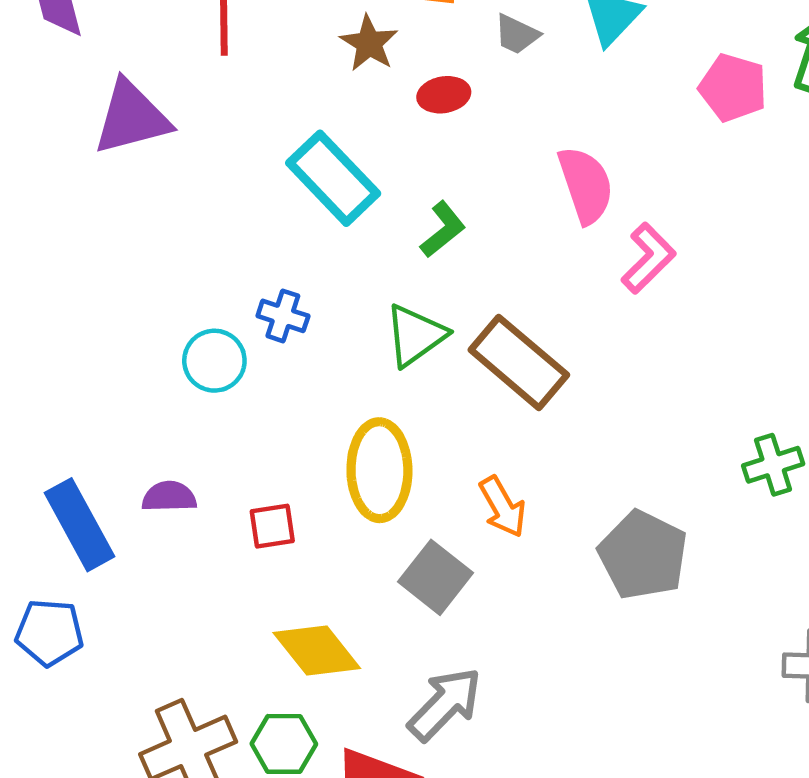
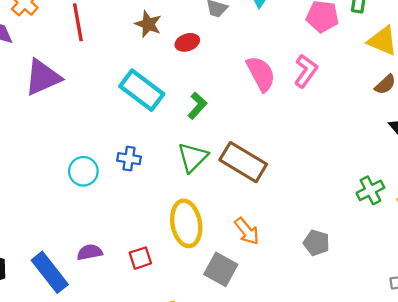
pink L-shape: (648, 258) -> (306, 71), moved
cyan circle: (214, 361) -> (83, 171), moved
gray pentagon: (643, 555) -> (316, 243), size x0.6

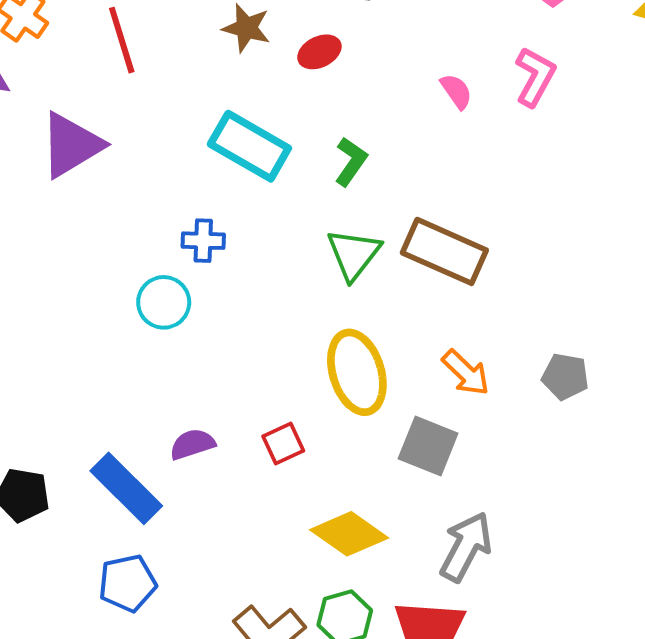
pink semicircle: (261, 74) -> (456, 91), size x0.6
blue cross: (129, 159) -> (203, 241), moved
gray pentagon: (316, 243) -> (565, 377), moved

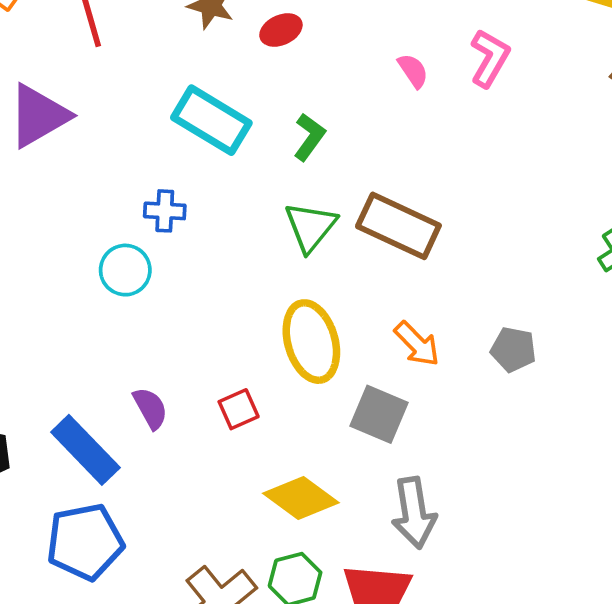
purple semicircle: (192, 444) -> (150, 408), turned 78
gray arrow: (466, 547) -> (414, 513), turned 142
blue pentagon: (128, 583) -> (85, 542), size x1.4

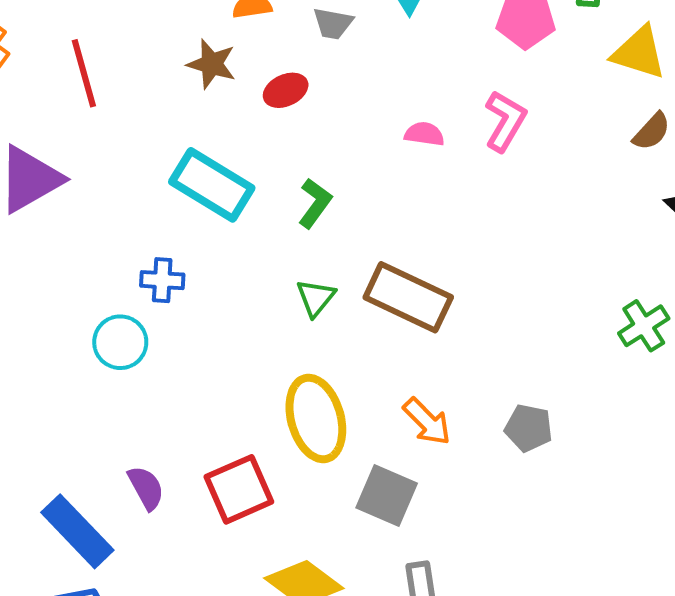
pink semicircle: (413, 71) -> (424, 134), turned -48
green triangle: (311, 227) -> (316, 298), size x0.7
red square: (239, 409) -> (239, 489), size x1.6

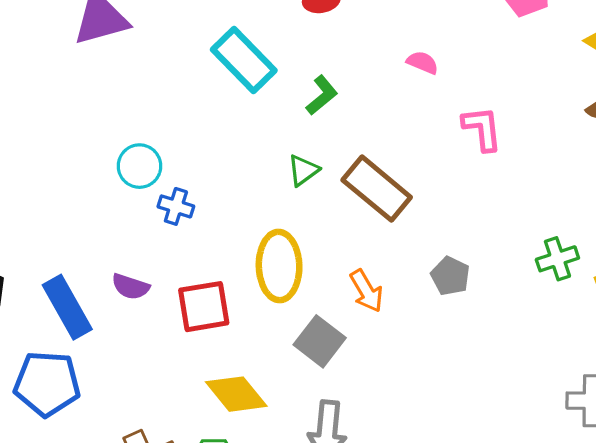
pink L-shape: (505, 121) -> (482, 129), moved, turned -51
blue cross: (162, 280) -> (176, 206), moved
gray pentagon: (529, 428) -> (450, 276), moved
purple semicircle: (146, 488) -> (130, 287), turned 123

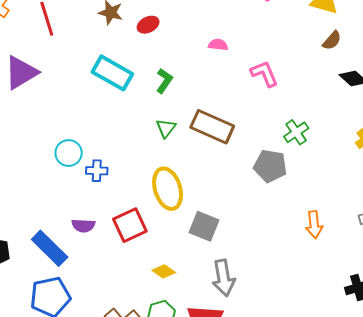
green cross: (557, 259) -> (296, 132), moved
gray pentagon: (450, 276) -> (270, 166), size x1.4
orange arrow: (366, 291) -> (314, 225), moved, turned 40
yellow diamond: (236, 394) -> (164, 271), size x0.6

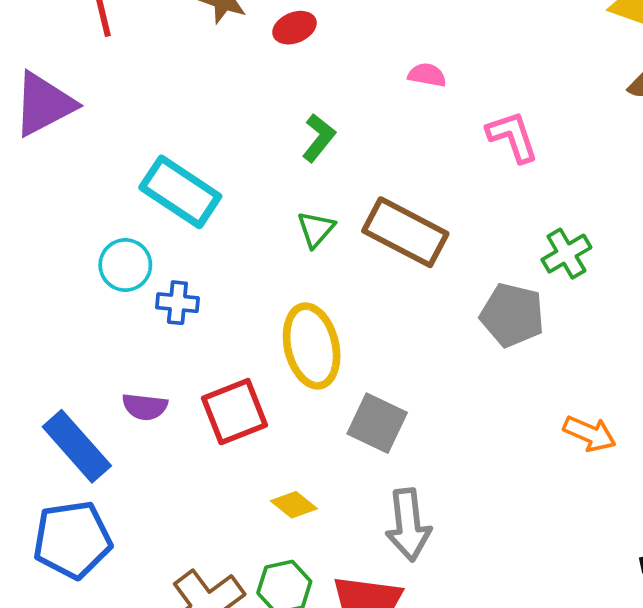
cyan rectangle: (112, 73) -> (180, 192), moved
orange arrow: (314, 225) -> (590, 434), turned -64

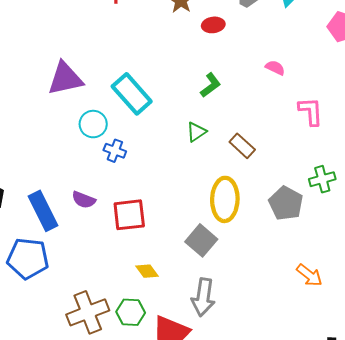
purple triangle: (44, 104) -> (65, 79), moved
brown rectangle: (405, 232) -> (242, 146), size x0.6
yellow ellipse: (312, 346) -> (225, 199), moved

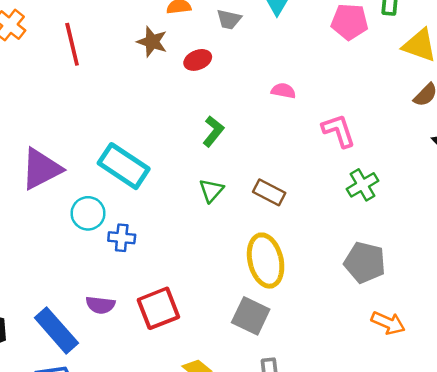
green cross: (322, 179) -> (363, 185), moved
gray pentagon: (286, 203) -> (365, 262), moved

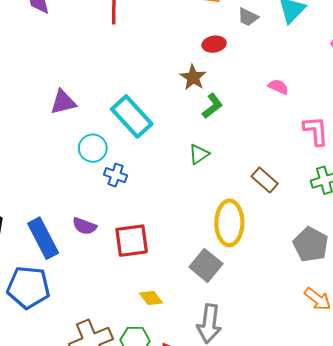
brown star: (152, 42) -> (193, 77), moved
purple triangle: (41, 169) -> (63, 102), size x0.7
brown rectangle: (269, 192) -> (265, 180), moved

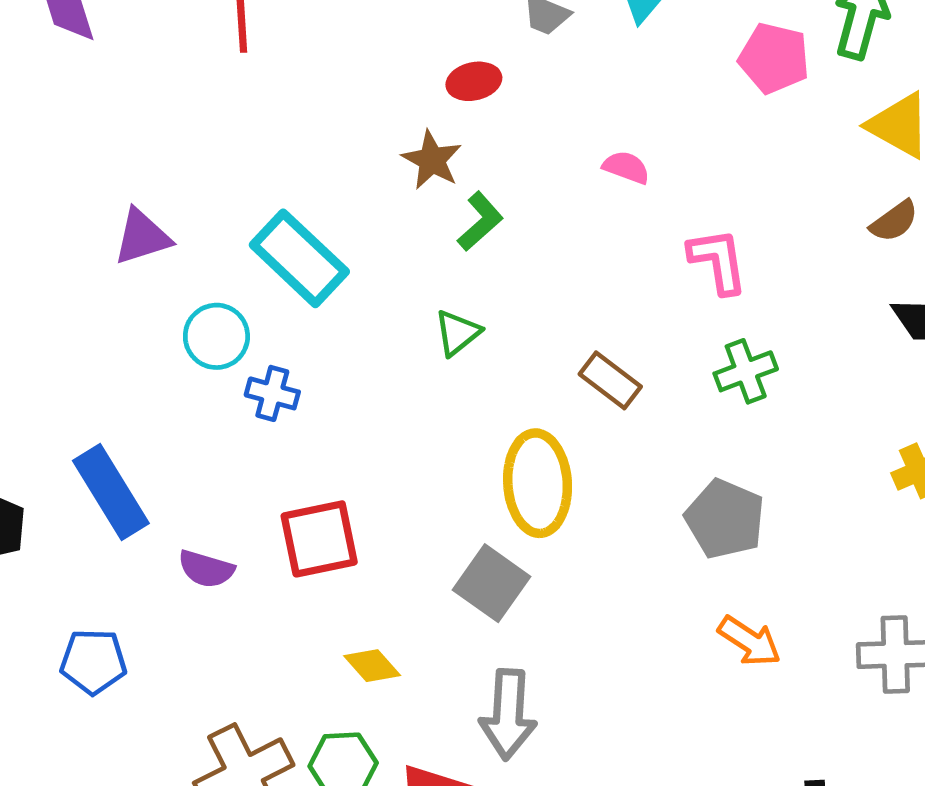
purple semicircle: (84, 226) -> (206, 569), moved
blue rectangle: (43, 238) -> (111, 492), moved
blue pentagon: (28, 287) -> (93, 662), size x0.7

